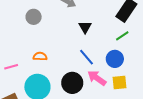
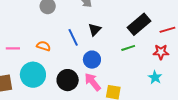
blue line: (86, 57) -> (73, 37), moved
blue circle: (115, 59) -> (92, 60), moved

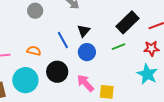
blue circle: (92, 60) -> (87, 52), moved
cyan star: (155, 77) -> (147, 74), size x1.5
black circle: (68, 80) -> (57, 72), moved

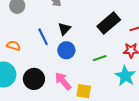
green line: (118, 47) -> (100, 58), moved
black circle: (57, 72) -> (34, 79), moved

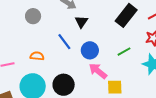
black triangle: (64, 29) -> (81, 22), moved
pink arrow: (63, 81) -> (98, 71), moved

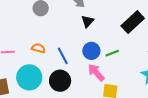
blue line: (64, 42) -> (63, 56), moved
green line: (124, 52) -> (112, 53), moved

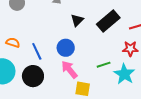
black triangle: (88, 21) -> (77, 20), moved
green line: (112, 53) -> (104, 65), moved

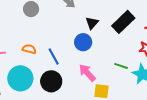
blue circle: (66, 48) -> (83, 42), moved
green line: (104, 65) -> (121, 66), turned 40

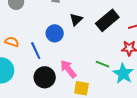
blue circle: (83, 42) -> (55, 33), moved
black circle: (51, 81) -> (45, 77), moved

